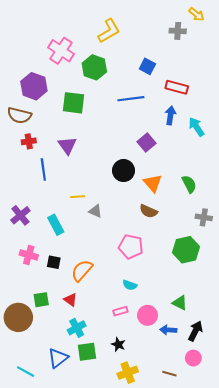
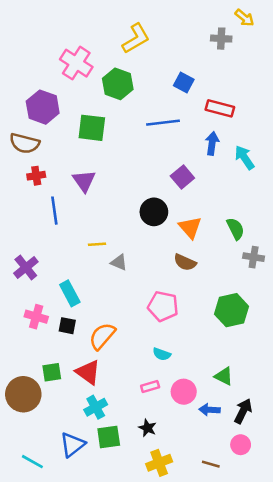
gray cross: (204, 217) -> (254, 257), moved
cyan rectangle: (56, 225) -> (70, 293), moved
red triangle: (70, 300) -> (88, 372), size x1.5

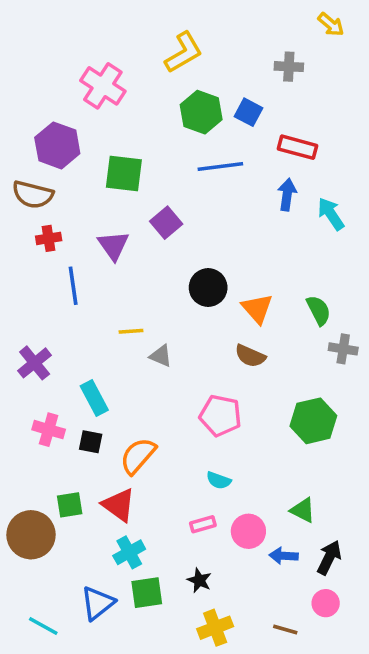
gray cross: (221, 39) -> (289, 67), moved
green hexagon: (118, 84) -> (201, 112), moved
purple square: (182, 177) -> (166, 223), moved

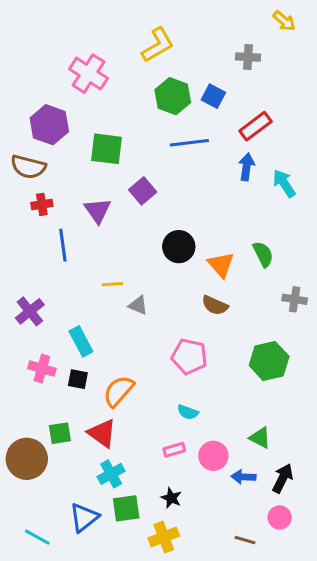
red rectangle: (298, 147) -> (256, 126), turned -52
green semicircle: (319, 310) -> (263, 254), moved
yellow cross: (215, 628) -> (164, 537), moved

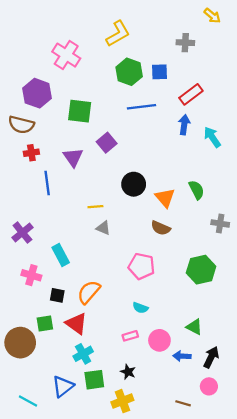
blue square: (213, 96) -> (159, 72), turned -30
yellow line: (113, 284) -> (95, 207), moved
black square: (78, 379) -> (57, 295), moved

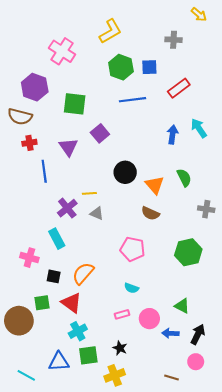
blue arrow: (184, 125) -> (173, 134), moved
purple cross: (22, 233) -> (67, 208), moved
blue triangle: (63, 386) -> (59, 362), turned 35

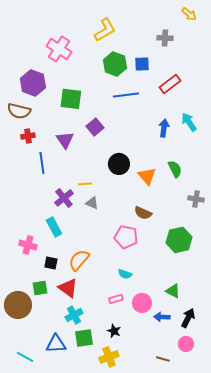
brown semicircle: (150, 213) -> (143, 213), moved

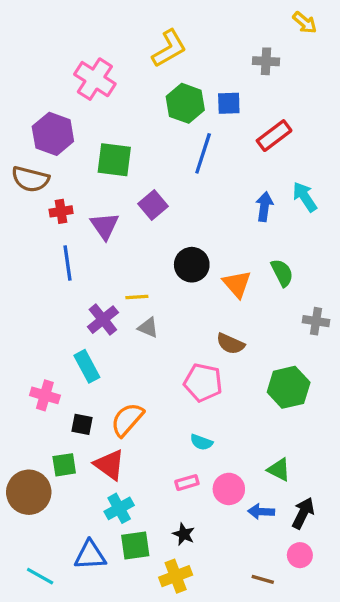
blue line: (126, 95) -> (203, 153), turned -65
red cross: (28, 136) -> (61, 211), moved

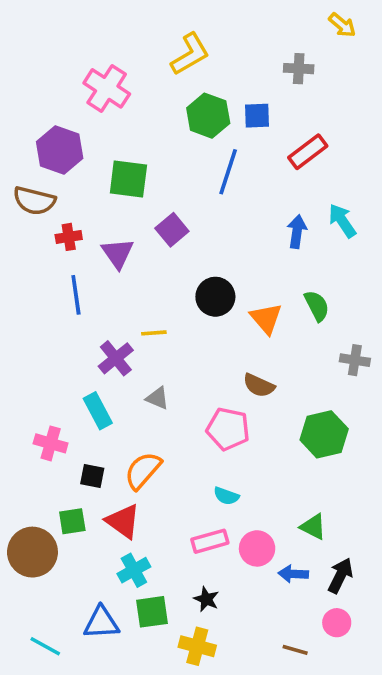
gray triangle: (148, 328) -> (157, 398), moved
pink rectangle: (187, 483) -> (210, 541), size x1.4
yellow cross: (176, 576) -> (197, 646), turned 36

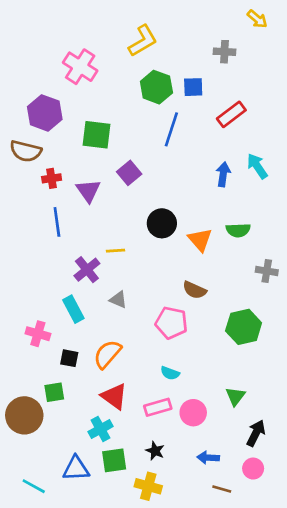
green semicircle: (317, 306) -> (238, 230), turned 115
red triangle: (123, 521) -> (114, 396), moved
green triangle: (313, 527) -> (235, 396), turned 40
blue arrow: (293, 574) -> (208, 458), moved

